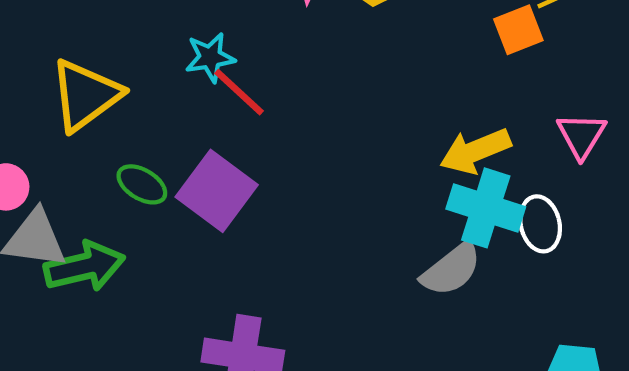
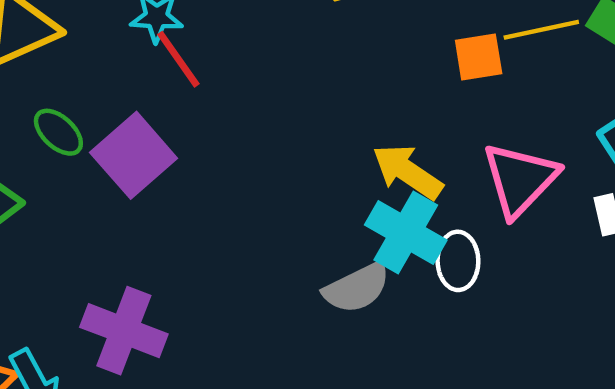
pink triangle: (581, 135) -> (520, 179), size x1.5
yellow arrow: (475, 151) -> (408, 172), turned 44

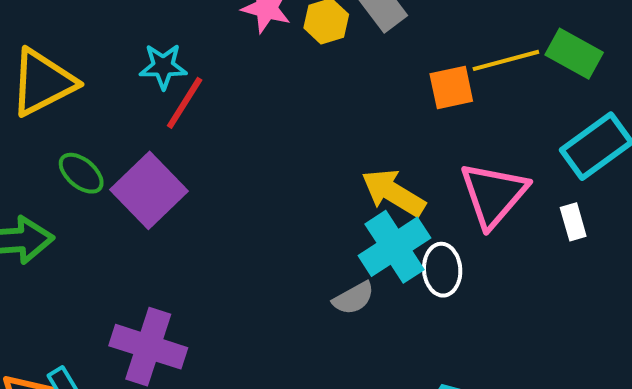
red line: (178, 59) -> (185, 103), turned 70
cyan cross: (406, 233) -> (394, 247), turned 30
gray semicircle: (357, 288) -> (353, 298), size x0.7

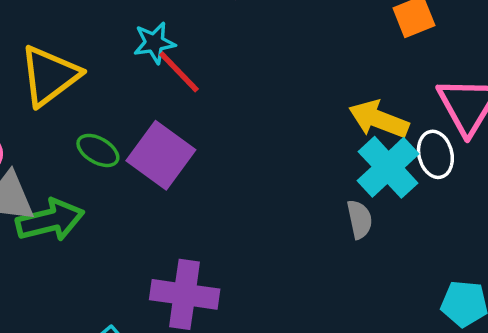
red line: (185, 103) -> (179, 72), turned -66
white ellipse: (442, 270) -> (435, 154), moved
gray semicircle: (353, 298) -> (360, 219), turned -63

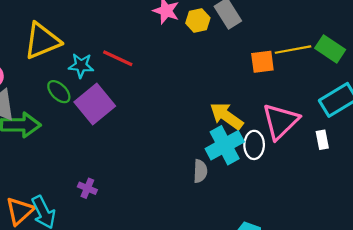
cyan star: (154, 43) -> (81, 66), moved
red line: (179, 72) -> (118, 58), turned -36
purple cross: (185, 294) -> (87, 188), size x0.5

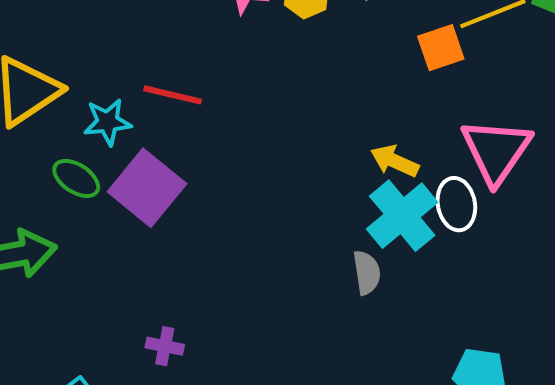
yellow arrow: (226, 116) -> (395, 161), size x0.7

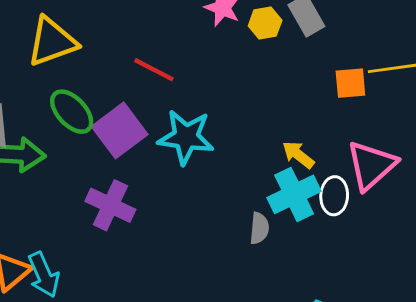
cyan star: (108, 122) -> (186, 137), moved, size x1.6
green ellipse: (76, 178) -> (72, 112), size x1.4
purple cross: (165, 346) -> (110, 205), moved, size x1.8

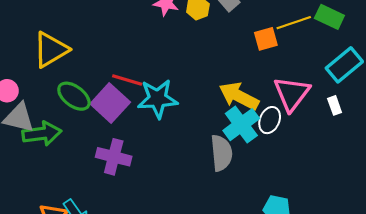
red line: (154, 70) -> (127, 80), moved
yellow arrow: (298, 155) -> (239, 96), size x1.6
white ellipse: (334, 196) -> (270, 120), turned 30
gray semicircle: (259, 228) -> (221, 153), size x1.6

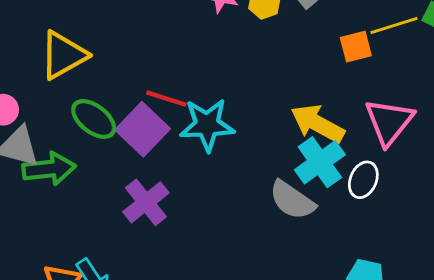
white ellipse: (270, 120) -> (363, 180), moved
gray semicircle: (221, 153) -> (292, 200), turned 129
purple cross: (114, 157) -> (146, 202), turned 36

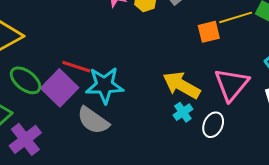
cyan cross: (320, 162) -> (183, 112), size x0.6
gray semicircle: (292, 200) -> (93, 120), moved
purple cross: (146, 202) -> (25, 139), moved

